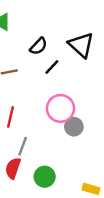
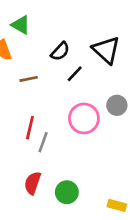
gray circle: (74, 127) -> (117, 105), moved
gray line: (23, 146) -> (43, 142), moved

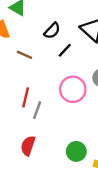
brown line: (29, 79) -> (25, 55), turned 35
green circle: (67, 192) -> (76, 151), moved

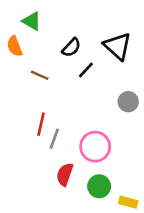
pink circle: (73, 89) -> (95, 147), moved
red semicircle: (28, 146) -> (65, 174), moved

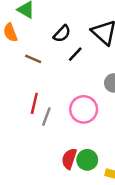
pink circle: (95, 147) -> (84, 109), moved
red semicircle: (65, 174) -> (69, 159), moved

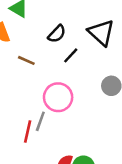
red line: (34, 103) -> (28, 131), moved
pink circle: (84, 109) -> (58, 97), moved

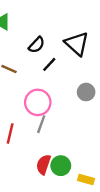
gray line: (40, 121) -> (41, 124), moved

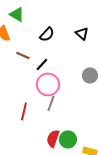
black triangle: (77, 44) -> (82, 33), size x0.6
black line: (49, 64) -> (42, 64), moved

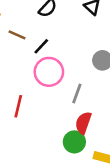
gray line: (51, 103) -> (77, 93), moved
red semicircle: (53, 138) -> (83, 123), moved

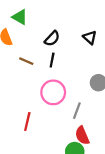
black line: (41, 46) -> (52, 60), moved, turned -32
red semicircle: (83, 123) -> (82, 135), turned -42

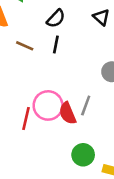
pink circle: (53, 92) -> (48, 105), moved
red semicircle: (82, 135) -> (68, 113), moved

